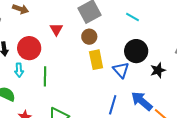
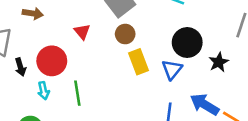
blue triangle: (121, 70) -> (172, 69), turned 30

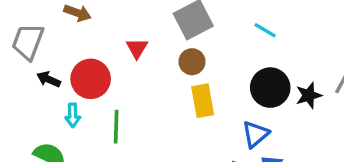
black star: (219, 62) -> (309, 95), moved
black arrow: (20, 67) -> (49, 79), turned 120
blue triangle: (172, 69) -> (255, 134), moved

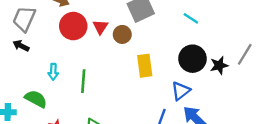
brown circle: (192, 62) -> (122, 34), moved
black arrow: (49, 79) -> (21, 46), moved
red circle: (91, 79) -> (73, 26), moved

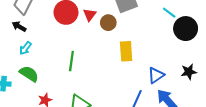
black circle: (192, 59) -> (186, 29), moved
black star: (219, 65) -> (189, 72), moved
cyan arrow: (53, 72) -> (25, 48), moved, turned 32

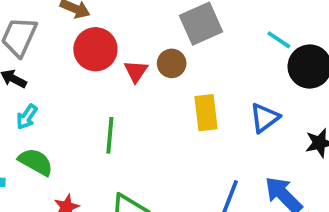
red triangle: (90, 15) -> (136, 71), moved
blue triangle: (156, 75) -> (265, 118), moved

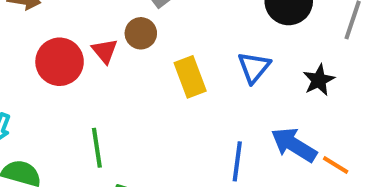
red circle: (95, 49) -> (60, 62), moved
green line: (110, 135) -> (97, 148), moved

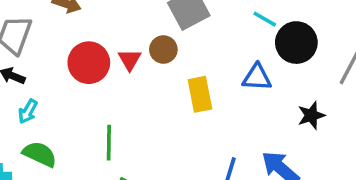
blue triangle: (254, 67) -> (257, 77), moved, turned 44

